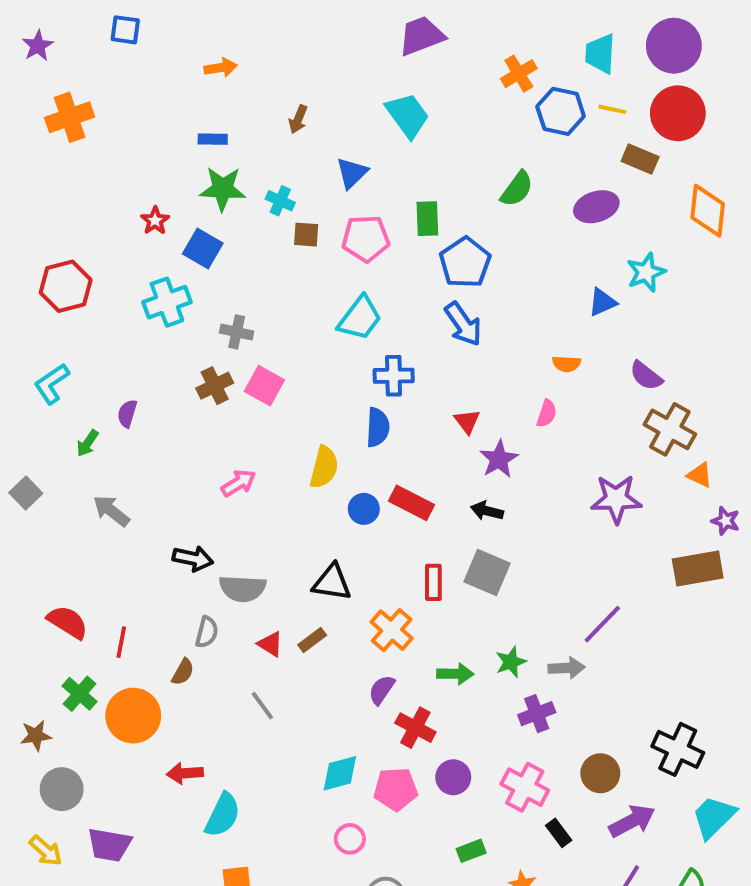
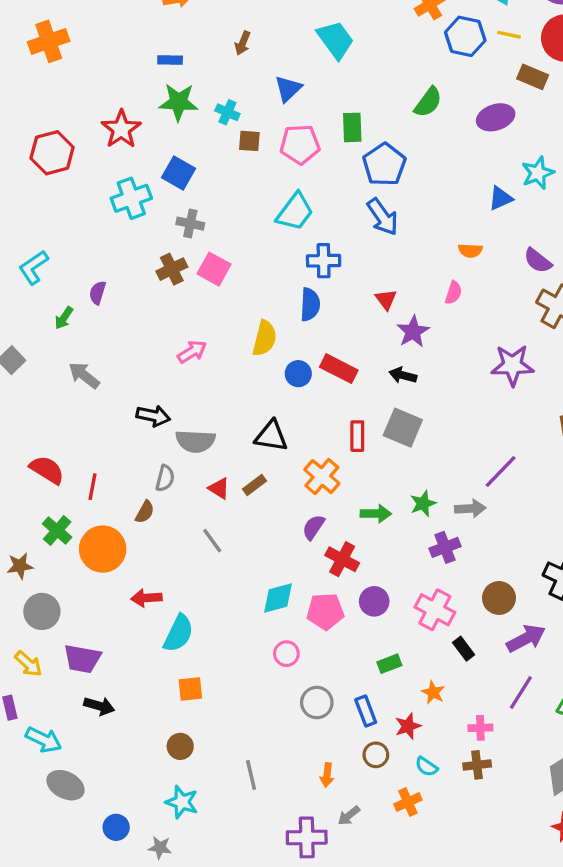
red star: (155, 221) -> (121, 129), size x1.6
blue square: (203, 248) -> (179, 173), moved
red hexagon: (66, 286) -> (52, 153), moved

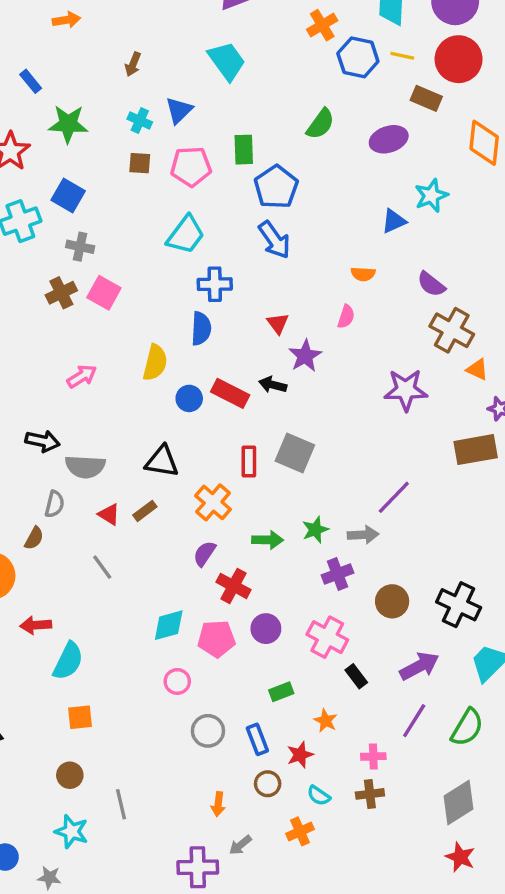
blue rectangle: (170, 60) -> (31, 81), moved, turned 50
cyan cross: (227, 112) -> (140, 121), moved
black arrow: (403, 375) -> (273, 385), moved
brown circle: (499, 598) -> (392, 601), moved
gray line: (251, 775) -> (121, 804), moved

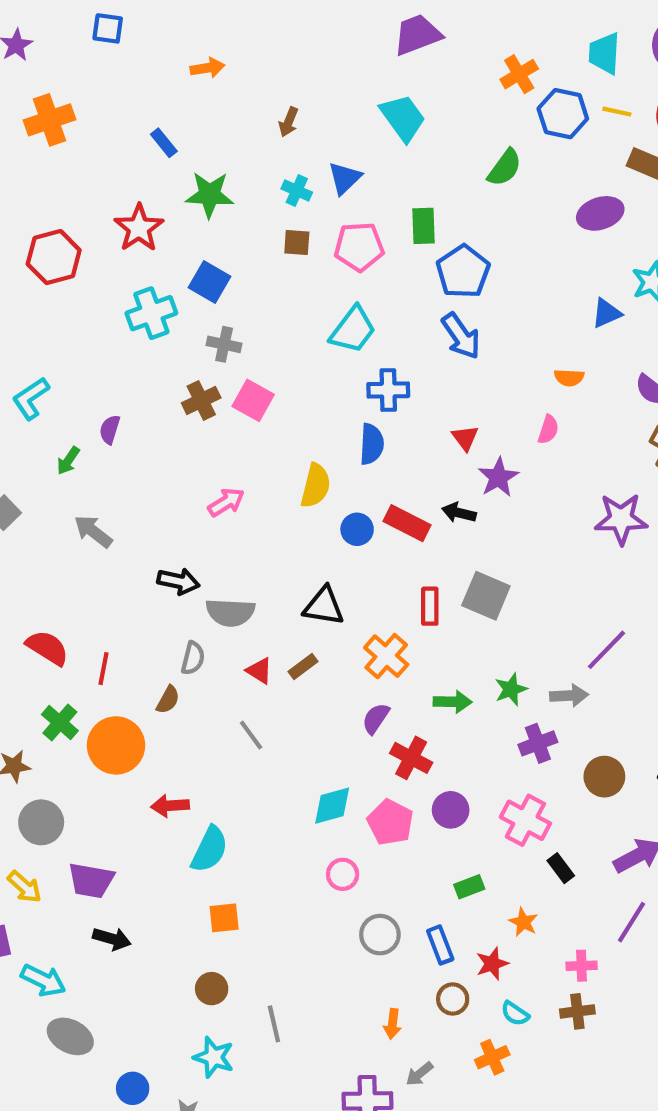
green semicircle: (320, 124) -> (505, 168), moved
pink pentagon: (216, 639) -> (390, 822), turned 30

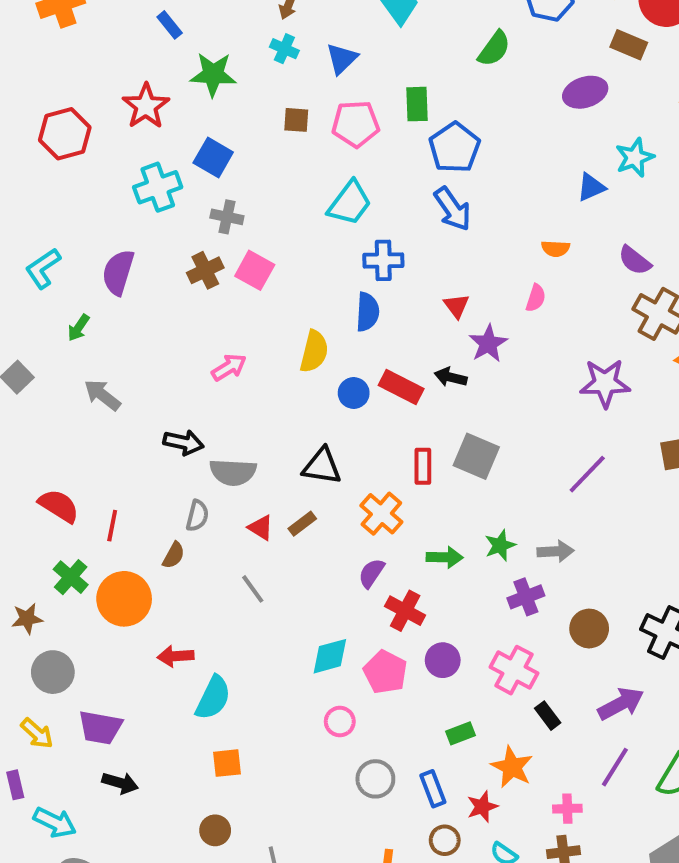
cyan cross: (297, 191) -> (284, 49), moved
purple semicircle: (110, 430) -> (118, 272), moved, size x1.6
purple line: (606, 650) -> (587, 474), moved
orange star: (523, 922) -> (512, 767), size x1.5

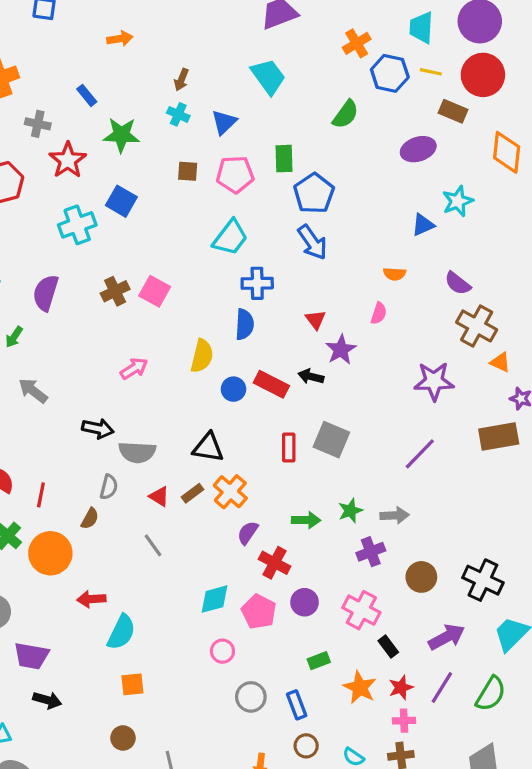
gray cross: (227, 217) -> (38, 124), moved
orange cross: (381, 514) -> (230, 492), moved
red star: (482, 807) -> (401, 687), moved

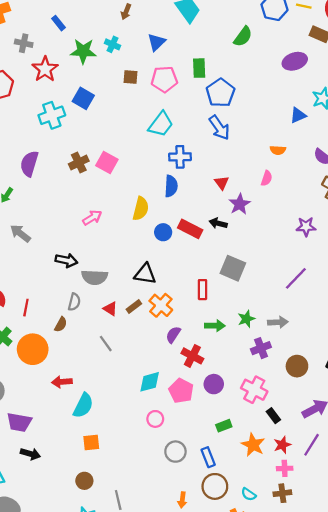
cyan cross: (178, 114) -> (113, 44), moved
purple star: (434, 381) -> (306, 227), size x0.7
red rectangle: (289, 448) -> (202, 290), moved
brown circle: (306, 746) -> (215, 486), size x1.5

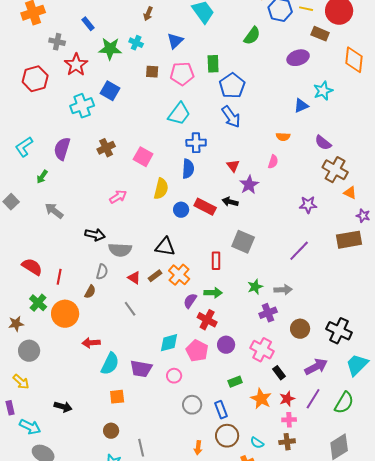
pink square: (107, 162) -> (143, 157), moved
green arrow: (215, 326) -> (213, 293), moved
purple trapezoid: (19, 422) -> (141, 369), moved

